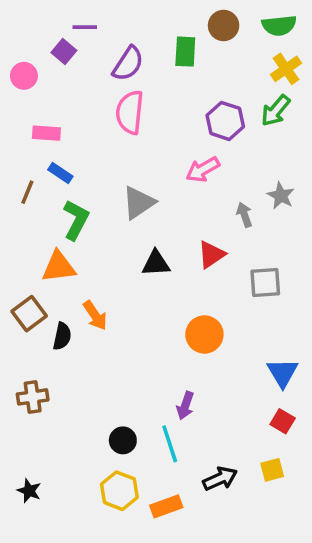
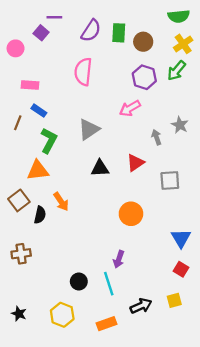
brown circle: (224, 25) -> (143, 42), moved
purple semicircle: (128, 64) -> (91, 31), moved
yellow hexagon: (119, 491) -> (62, 315), moved

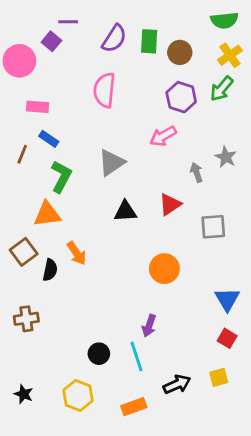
pink circle: (16, 48) -> (19, 61), size x1.5

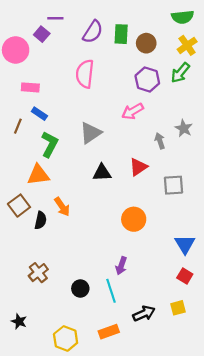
brown cross: (26, 319) -> (38, 273), moved, turned -30
yellow hexagon: (78, 395) -> (66, 338), moved

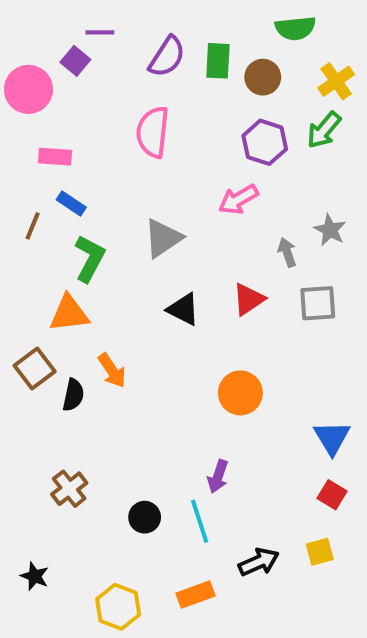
green semicircle: (183, 17) -> (295, 28), moved
black triangle: (102, 173) -> (183, 309), turned 30
gray square: (173, 185) -> (318, 303), moved

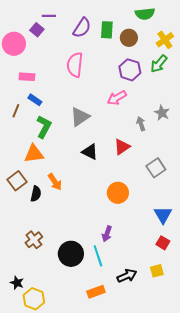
gray square: (318, 303) -> (156, 168), moved, turned -30
black circle: (145, 517) -> (71, 254), size x1.6
yellow hexagon: (118, 607) -> (34, 299), moved

